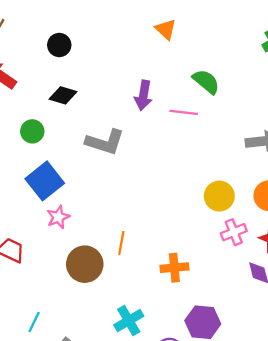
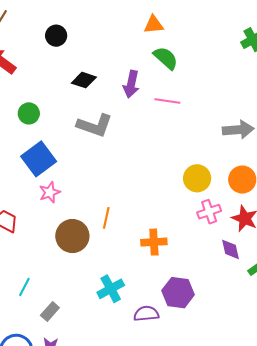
orange triangle: (166, 29) -> (154, 25), turned -50
green semicircle: (206, 82) -> (166, 58), moved
black diamond: (63, 95) -> (84, 80), moved

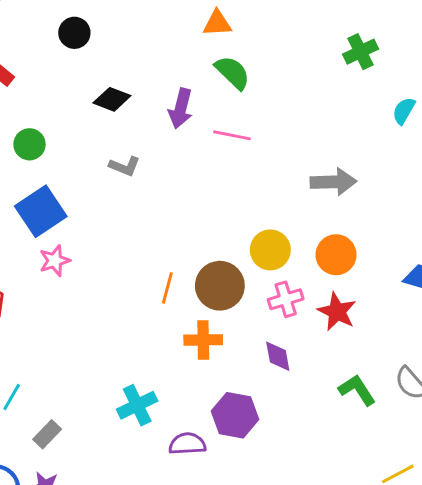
gray L-shape: (95, 125) -> (125, 166), size x0.6
orange line: (106, 218) -> (167, 288), moved
brown circle: (72, 236) -> (220, 286), moved
purple diamond: (230, 249) -> (278, 356), moved

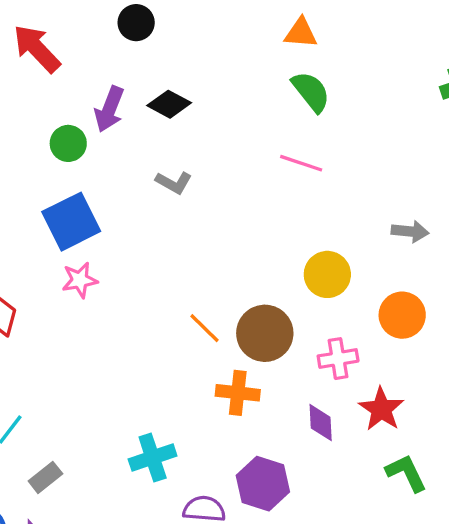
purple arrow: (181, 108) -> (109, 109), moved
gray arrow: (333, 182) -> (410, 231), size x0.7
yellow circle: (270, 250) -> (327, 274), moved
orange line: (167, 288) -> (205, 328), turned -68
red star: (337, 312) -> (381, 409), moved

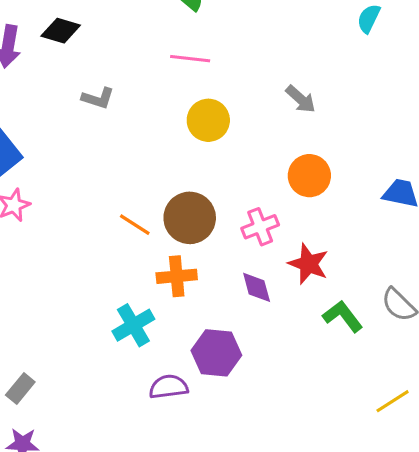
gray L-shape: (174, 183) -> (98, 98), moved
gray arrow: (410, 231) -> (301, 99), turned 48
yellow circle: (327, 274) -> (208, 120), moved
cyan cross: (153, 458) -> (133, 325), moved

